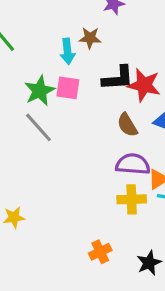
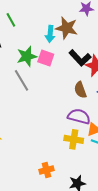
brown star: (90, 38) -> (67, 28), size x1.5
black L-shape: (118, 78) -> (80, 58), turned 40

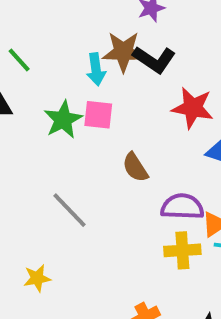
black L-shape: (80, 58) -> (154, 59), moved
gray line: (21, 80) -> (70, 210), moved
brown semicircle: (80, 90) -> (135, 167), moved

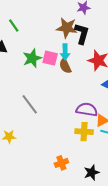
black L-shape: (154, 59) -> (82, 34), turned -115
cyan arrow: (96, 69) -> (65, 52), moved
brown semicircle: (135, 167) -> (65, 66), moved

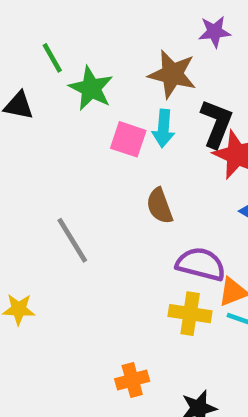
black L-shape: (82, 34) -> (216, 123), moved
green star: (32, 58) -> (91, 88), moved, turned -30
brown semicircle: (65, 66) -> (160, 206), moved

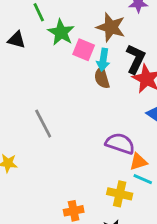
pink square: (128, 139) -> (84, 50), moved
brown semicircle: (160, 206) -> (102, 78), moved
yellow cross: (190, 314) -> (120, 194), moved

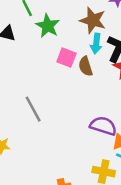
pink square: (84, 50) -> (66, 58), moved
cyan arrow: (103, 60) -> (96, 44), moved

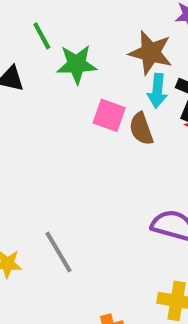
green star: (48, 26) -> (77, 64), turned -30
gray line: (33, 109) -> (59, 252), moved

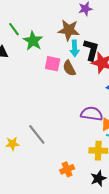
green star: (77, 64) -> (33, 41), turned -30

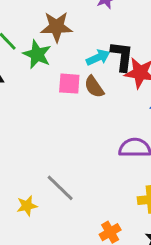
brown star: (69, 30) -> (57, 27), moved
cyan arrow: (75, 48) -> (98, 57), turned -105

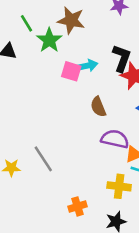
cyan arrow: (98, 57) -> (87, 66), moved
brown semicircle: (94, 87) -> (98, 107), moved

